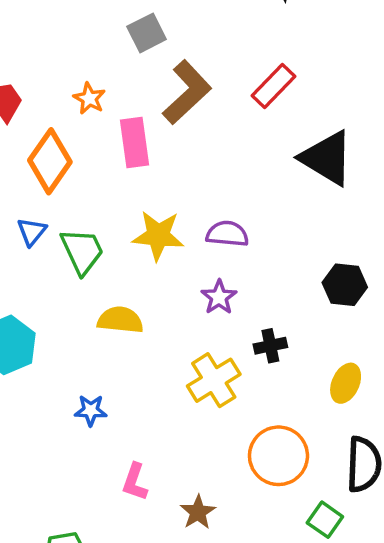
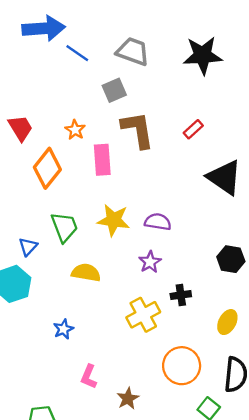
red rectangle: (274, 86) -> (193, 129), size x0.7
brown L-shape: (187, 92) -> (138, 130), turned -60
blue triangle: (32, 232) -> (28, 247), moved
blue star: (91, 410) -> (63, 329), turned -30

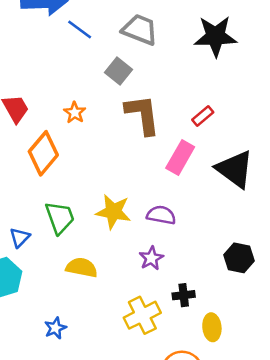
gray square: (114, 90) -> (119, 71), turned -30
pink rectangle: (102, 160) -> (180, 157), moved, turned 32
yellow ellipse: (227, 322) -> (212, 327), moved, turned -35

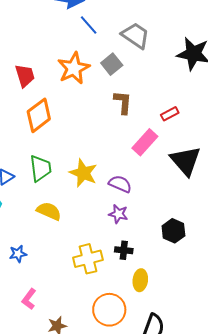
orange star: (75, 113) -> (74, 68), moved, size x1.8
brown L-shape: (143, 115) -> (123, 102), size x0.7
purple star: (151, 258) -> (118, 214), moved, turned 30

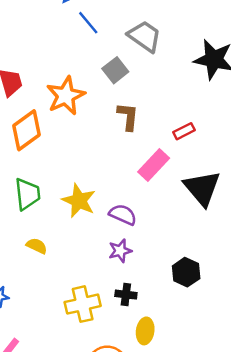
orange star: (74, 68) -> (66, 96), moved
yellow semicircle: (49, 211) -> (37, 246), size x0.7
purple star: (118, 214) -> (120, 251), turned -30

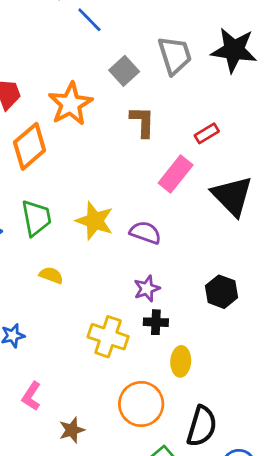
gray trapezoid: (145, 36) -> (175, 55), moved, turned 42
purple star: (120, 251) -> (147, 289), moved
yellow cross: (83, 304) -> (108, 337), turned 36

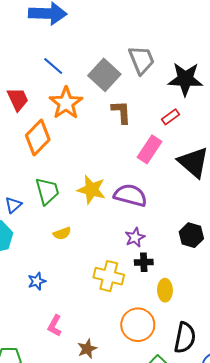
blue line: (89, 20) -> (53, 66), moved
black star: (234, 50) -> (185, 79), moved
gray square: (124, 71) -> (104, 75), size x1.4
purple semicircle: (145, 233) -> (130, 195), size x1.4
yellow semicircle: (51, 275) -> (62, 233), turned 144

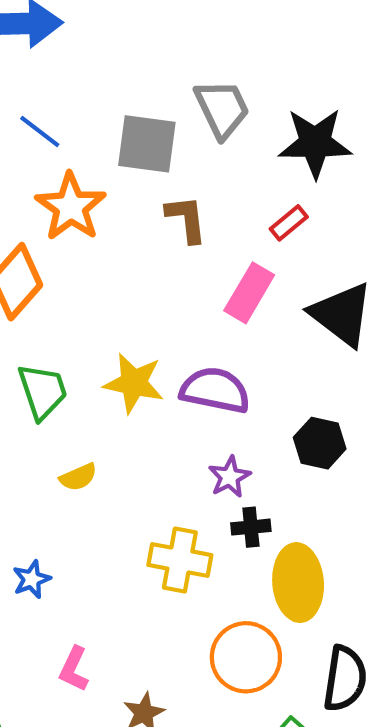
gray square: (104, 75) -> (147, 144), turned -32
black hexagon: (191, 235) -> (320, 443), moved
yellow ellipse: (165, 290) -> (298, 583), size x1.6

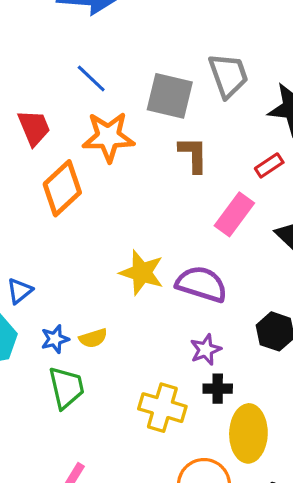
orange star: (71, 207) -> (108, 137), turned 30
green trapezoid: (43, 391) -> (66, 388), moved
blue star: (32, 579) -> (55, 339), moved

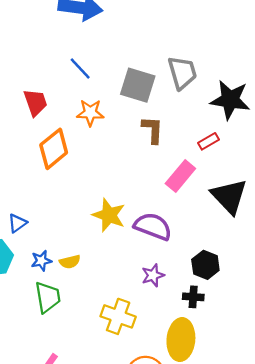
orange star: (108, 137) -> (90, 113), size x0.7
black cross: (218, 389) -> (193, 297), moved

